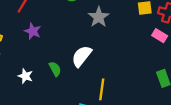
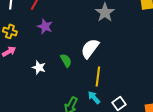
yellow line: (102, 89) -> (98, 76), moved

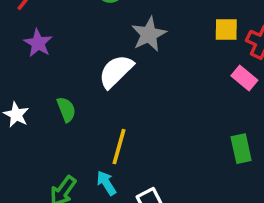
white semicircle: (90, 48) -> (116, 71), moved

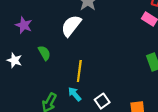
purple star: (38, 43) -> (24, 25), moved

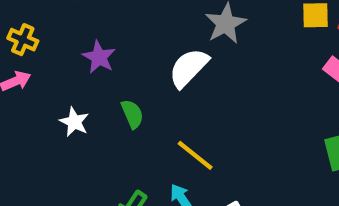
yellow line: (79, 71) -> (195, 155), turned -65

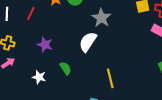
yellow line: (195, 155) -> (110, 78), moved, turned 48

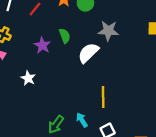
gray star: (101, 18) -> (108, 31), turned 30
green semicircle: (66, 68) -> (65, 36), moved

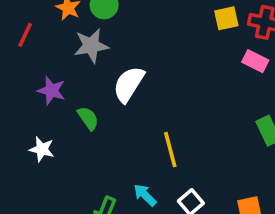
gray star: (108, 31) -> (91, 46), moved
green semicircle: (65, 36) -> (88, 118), moved

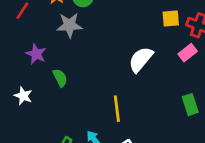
pink rectangle: (255, 61) -> (188, 53), turned -72
white semicircle: (129, 84) -> (141, 59), moved

